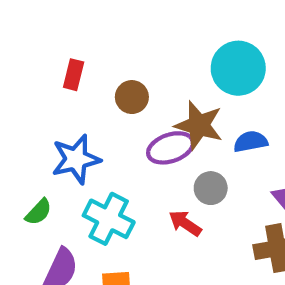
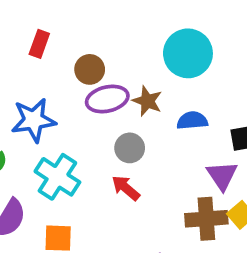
brown star: (199, 125) -> (147, 101), size x0.7
purple ellipse: (170, 148) -> (107, 99), moved
gray circle: (211, 188) -> (130, 148), moved

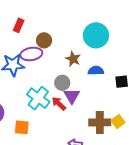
purple ellipse: (107, 99) -> (31, 54), moved
purple triangle: (222, 176) -> (72, 96), moved
cyan cross: (57, 177) -> (38, 98), moved

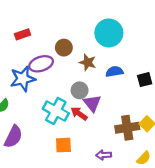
red rectangle: (19, 25) -> (22, 34), turned 56
brown circle: (44, 40) -> (64, 48), moved
orange square: (22, 127) -> (63, 145), moved

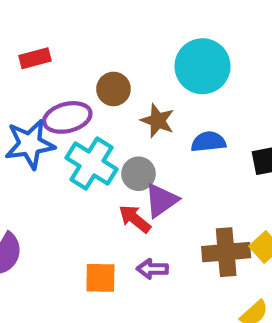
purple triangle: (92, 103) -> (161, 200), turned 30
cyan cross: (56, 111) -> (92, 163), moved
purple arrow: (104, 155) -> (152, 269), moved

